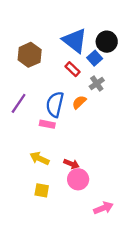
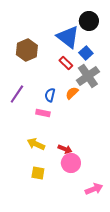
black circle: (107, 42) -> (89, 21), moved
gray cross: (97, 83) -> (88, 76), size x1.6
blue semicircle: (55, 104) -> (50, 95), size x0.6

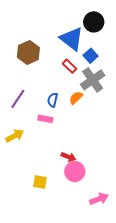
yellow arrow: (36, 144) -> (15, 136), moved, turned 126

